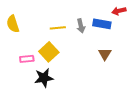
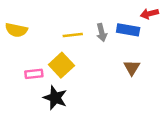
yellow semicircle: (13, 24) -> (16, 30), turned -60
black star: (44, 78) -> (55, 98), turned 30

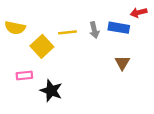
yellow square: (61, 65) -> (42, 46), moved
pink rectangle: (34, 74) -> (24, 76), moved

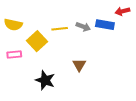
gray arrow: (94, 30) -> (83, 27), turned -56
brown triangle: (122, 63) -> (79, 65), moved
pink rectangle: (24, 76) -> (14, 54), moved

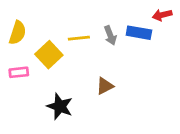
yellow semicircle: (13, 25) -> (17, 33), turned -84
gray arrow: (83, 27) -> (110, 35), turned 48
brown triangle: (79, 65) -> (105, 86), turned 32

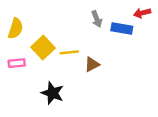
gray arrow: (110, 35) -> (97, 19), moved
yellow line: (79, 38) -> (69, 52), moved
brown triangle: (105, 86) -> (92, 64), moved

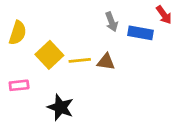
red arrow: (142, 13) -> (164, 15), turned -112
pink rectangle: (17, 63) -> (19, 85), moved
brown triangle: (92, 64) -> (106, 62), moved, turned 35

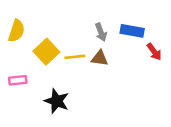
red arrow: (164, 15) -> (154, 52), moved
gray arrow: (111, 22) -> (101, 32), moved

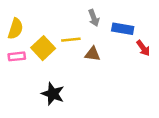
gray arrow: (101, 32) -> (94, 18), moved
yellow line: (75, 57) -> (71, 40), moved
pink rectangle: (18, 80) -> (17, 56), moved

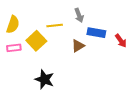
blue rectangle: (123, 29) -> (96, 33), moved
yellow line: (71, 40) -> (55, 25), moved
brown triangle: (93, 54) -> (78, 46), turned -40

